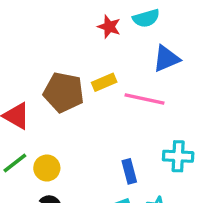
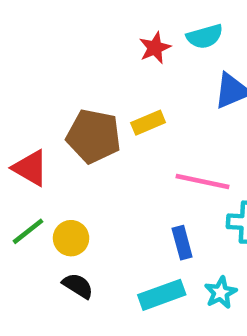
red star: (109, 27) -> (155, 48), turned 30
pink line: (144, 99) -> (202, 182), moved

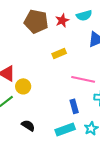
brown pentagon: (94, 136) -> (36, 21), moved
yellow circle: (71, 238) -> (23, 86), moved

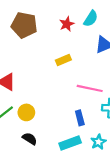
cyan semicircle: (84, 15) -> (91, 19), turned -42
brown pentagon: (36, 21) -> (24, 25), moved
yellow circle: (23, 86) -> (26, 112), moved

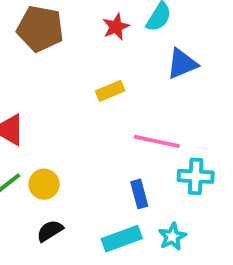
black semicircle: (30, 139) -> (50, 231), turned -64

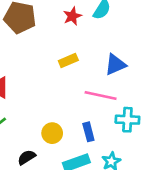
blue triangle: (182, 64) -> (115, 65), moved
yellow circle: (44, 184) -> (52, 133), moved

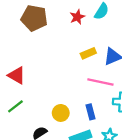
yellow rectangle: (68, 61) -> (88, 53), moved

